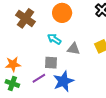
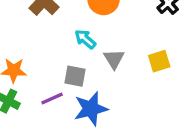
gray triangle: (74, 49) -> (114, 59), turned 40

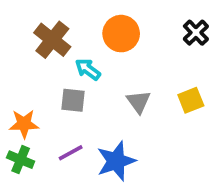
cyan arrow: (85, 39) -> (88, 69), moved
gray square: (75, 76) -> (73, 100), moved

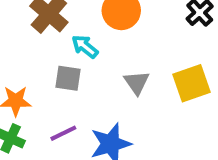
yellow square: (191, 100) -> (191, 83), size x1.4

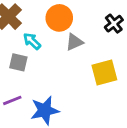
gray triangle: (137, 83) -> (74, 42), moved, turned 36

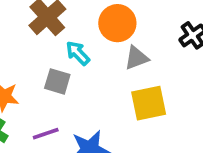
yellow square: (104, 72) -> (149, 103), moved

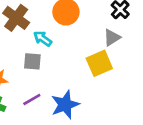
gray triangle: (136, 58) -> (112, 38), moved

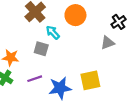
yellow square: (99, 63) -> (90, 80), moved

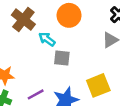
gray square: (41, 49) -> (62, 58), moved

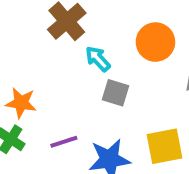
orange circle: (69, 15) -> (155, 42), moved

